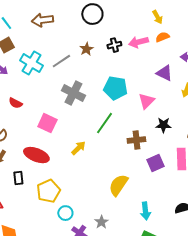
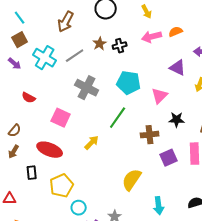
yellow arrow: (157, 17) -> (147, 12), moved
brown arrow: (42, 20) -> (66, 22), moved, turned -55
black cross: (114, 45) -> (120, 46), moved

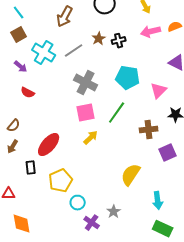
purple arrow: (15, 64) -> (21, 67), moved
pink square: (61, 118) -> (86, 113), moved, turned -36
red ellipse: (50, 150) -> (49, 145), turned -70

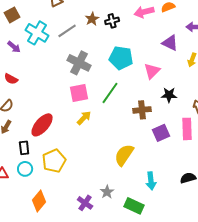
red semicircle: (28, 93) -> (11, 79), moved
cyan circle: (78, 203) -> (25, 169), moved
orange diamond: (22, 224) -> (39, 201), moved, turned 50
green rectangle: (163, 229) -> (134, 206), moved

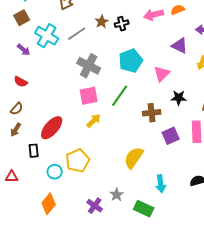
cyan pentagon: (121, 58) -> (131, 61), turned -30
yellow pentagon: (54, 161) -> (78, 161), moved
cyan circle: (25, 169) -> (55, 172), moved

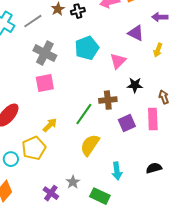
green line: (120, 96) -> (84, 114), moved
yellow arrow: (94, 121) -> (50, 125), moved

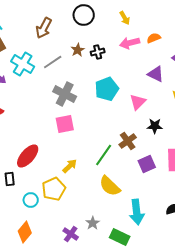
brown cross: (108, 100) -> (128, 141), turned -30
yellow semicircle: (90, 145) -> (110, 186), turned -80
cyan arrow: (117, 171) -> (137, 212), size x1.4

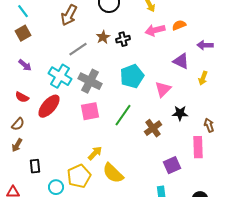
cyan cross: (23, 64) -> (60, 76), moved
green line: (104, 155) -> (123, 115), moved
red ellipse: (28, 156) -> (49, 106), moved
purple square: (147, 164) -> (172, 165), moved
yellow semicircle: (110, 186) -> (113, 173), moved

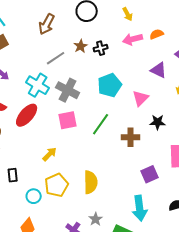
brown cross: (153, 128) -> (131, 137), turned 36
yellow arrow: (95, 153) -> (50, 154), moved
yellow semicircle: (113, 173) -> (91, 182), turned -135

